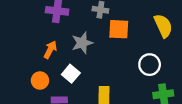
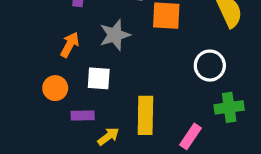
white square: (71, 74) -> (99, 78), turned -36

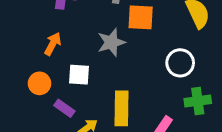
gray star: (115, 35) -> (111, 42), moved
purple rectangle: (83, 115) -> (64, 108), turned 36

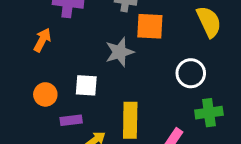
orange arrow: (53, 44) -> (42, 40), moved
purple rectangle: (64, 108) -> (71, 120), turned -42

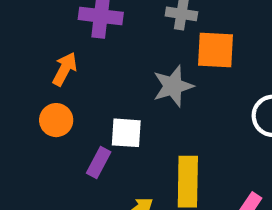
orange circle: (45, 94) -> (56, 120), moved
purple rectangle: (71, 120) -> (99, 163), moved, turned -55

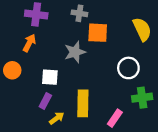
orange arrow: (65, 69) -> (29, 43), moved
purple rectangle: (99, 163) -> (45, 101), moved

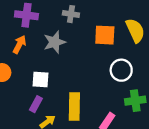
orange square: (98, 33) -> (105, 35), moved
gray star: (75, 52) -> (55, 42), moved

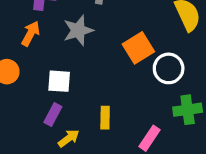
orange square: (105, 35) -> (138, 48), moved, turned -35
yellow rectangle: (74, 106) -> (105, 118), size x0.6

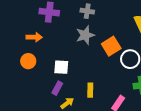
gray star: (78, 30) -> (85, 35), moved
orange arrow: (31, 34) -> (34, 37), moved, turned 63

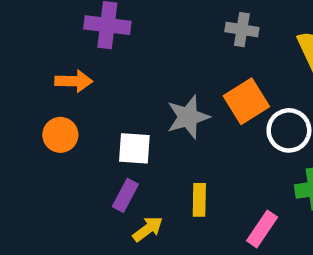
gray cross: (87, 11) -> (242, 30), moved
gray star: (85, 35) -> (188, 117), moved

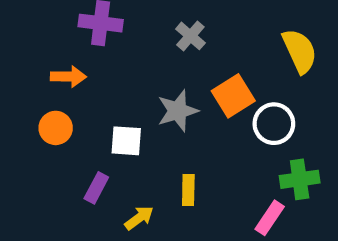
gray cross: (242, 30) -> (190, 36), moved, turned 32
purple rectangle: (125, 195) -> (96, 188), moved
pink rectangle: (262, 229) -> (270, 218), moved

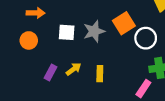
white square: (126, 141) -> (67, 32), moved
yellow arrow: (139, 218) -> (73, 69), moved

